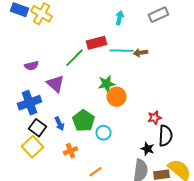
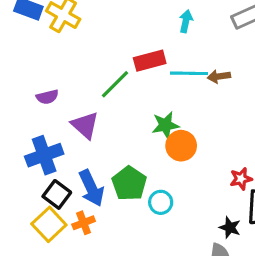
blue arrow: (60, 124) -> (91, 188), size x1.6
orange cross: (70, 151) -> (84, 223), moved

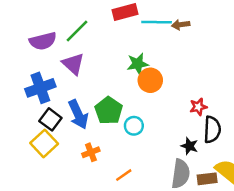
green line: (115, 84) -> (77, 31), moved
purple semicircle: (47, 97) -> (43, 41), size x1.5
orange cross: (84, 223) -> (91, 152), moved

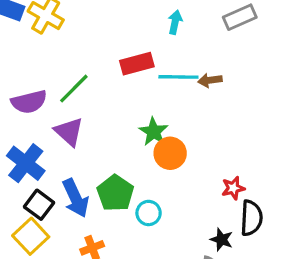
green star: (138, 64) -> (154, 132), turned -30
blue cross: (40, 88) -> (26, 163), turned -32

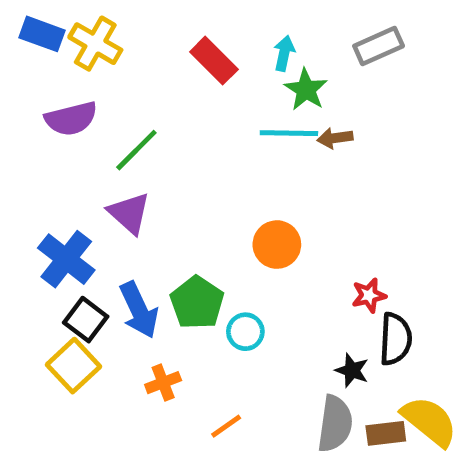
red rectangle: (137, 64) -> (214, 61), moved, turned 60
purple semicircle: (29, 102) -> (71, 119), moved
green star: (154, 132) -> (306, 90), moved

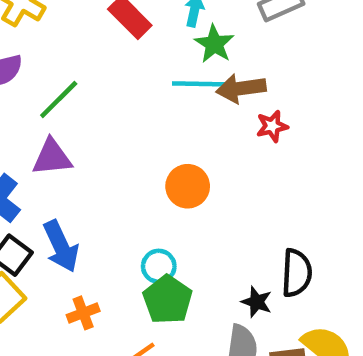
brown arrow: (335, 138) -> (241, 88), size x1.5
purple triangle: (129, 213) -> (52, 157), turned -48
red star: (369, 295) -> (272, 126), moved
green pentagon: (197, 303) -> (168, 300), moved

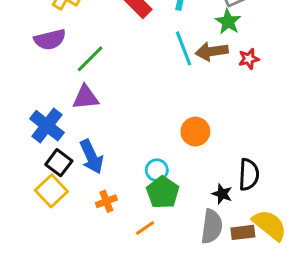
green star: (214, 44) -> (228, 22), moved
cyan line: (199, 84) -> (184, 48), turned 68
red star: (272, 126) -> (249, 59), moved
orange circle: (188, 186) -> (195, 132), moved

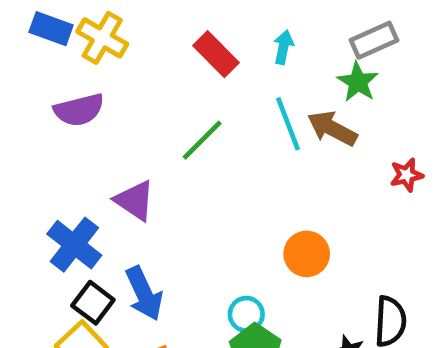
brown arrow: (212, 51) -> (332, 128), turned 36
green line: (90, 59) -> (202, 140), moved
red star: (249, 59) -> (407, 175), moved
purple triangle: (86, 97) -> (135, 200), turned 40

